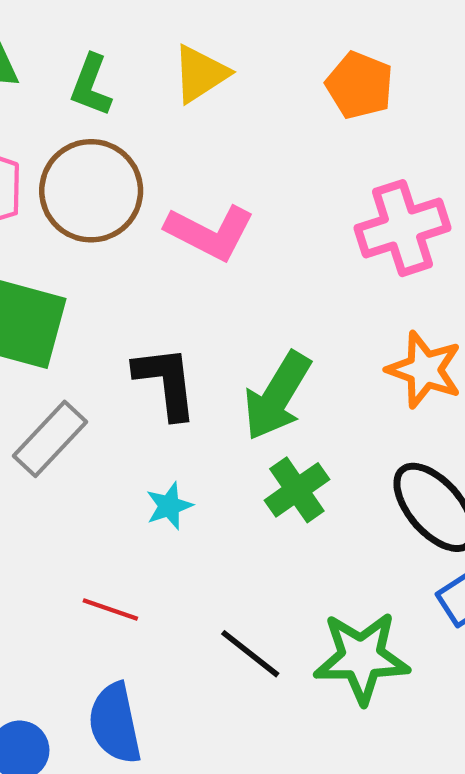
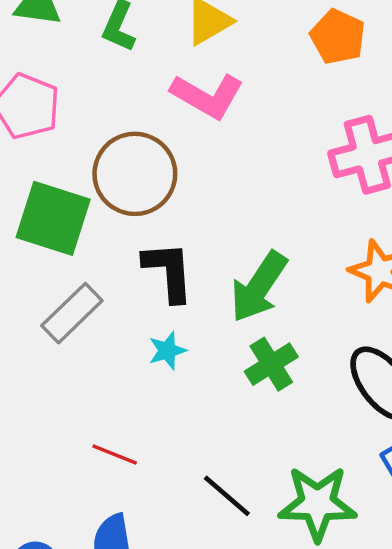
brown circle: (91, 191) -> (135, 174), moved
pink L-shape: (210, 232) -> (207, 96), moved
cyan star: (169, 506) -> (167, 351), moved

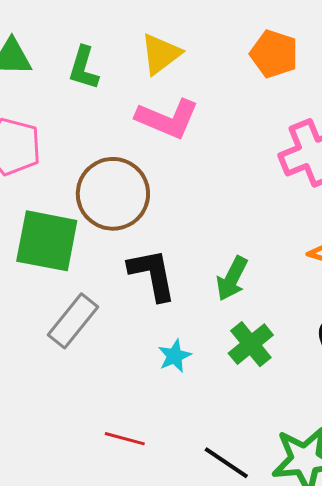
green arrow: (259, 287) -> (232, 279), size x0.7
cyan star: (167, 351) -> (175, 356), moved

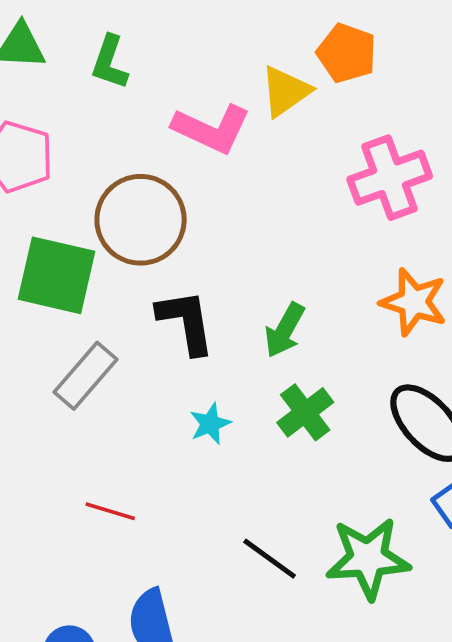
yellow triangle: (161, 54) -> (285, 91), moved
red line: (125, 439) -> (110, 511), moved

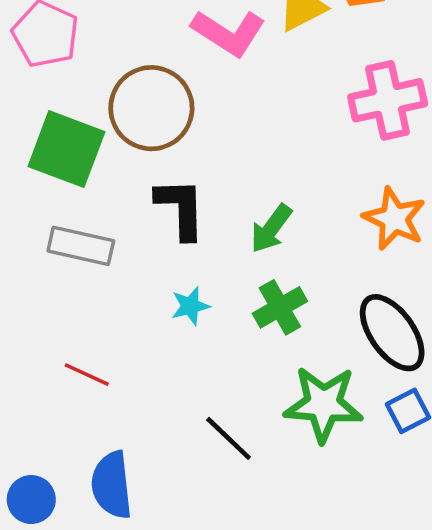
gray rectangle: (86, 376) -> (81, 246), turned 54
green star: (368, 558) -> (323, 404), moved

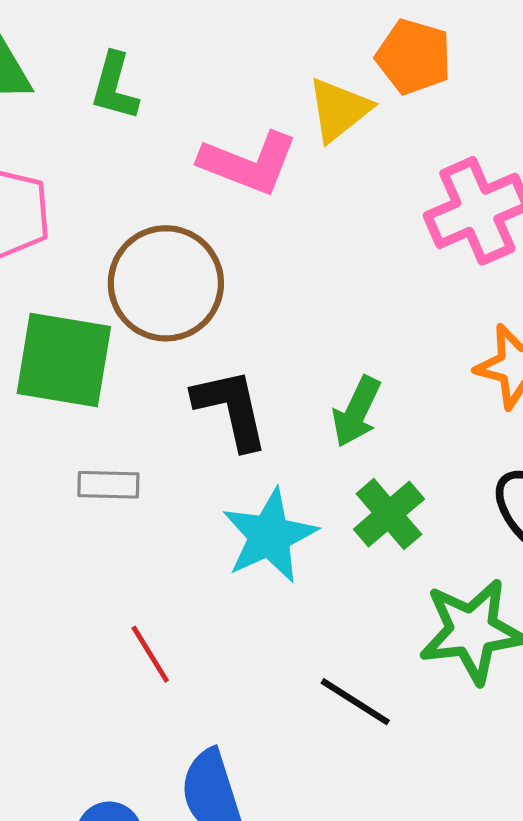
gray rectangle: (81, 246) -> (108, 485), size x0.7
cyan star: (190, 306) -> (269, 536), size x1.8
red line: (87, 375) -> (150, 654), turned 45

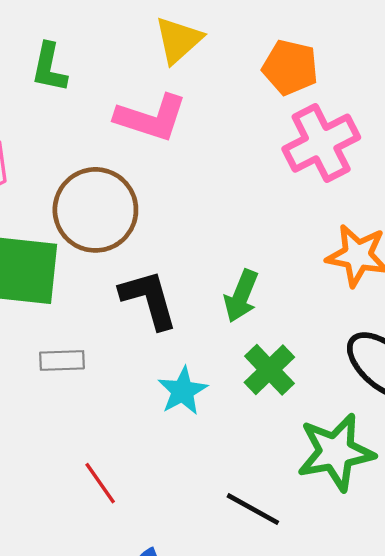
orange pentagon: (414, 57) -> (290, 67), moved
yellow triangle: (339, 110) -> (178, 40), moved
cyan star: (269, 536) -> (183, 391), size x0.7

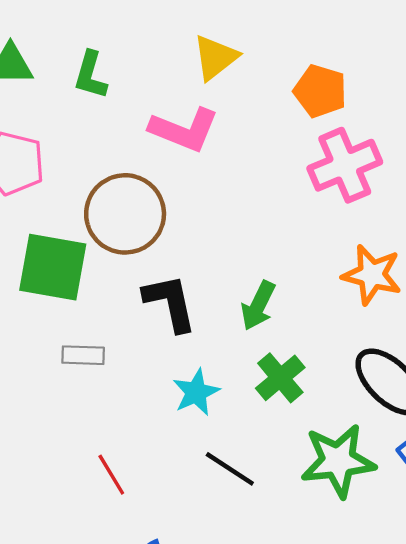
black line: (253, 509) -> (230, 469), moved

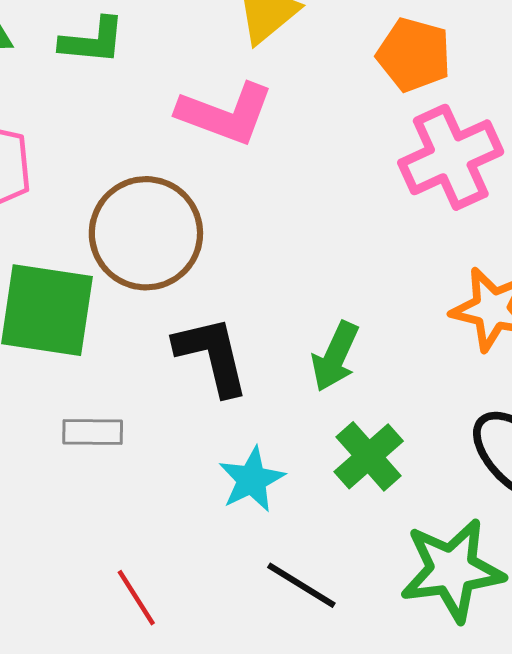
green L-shape: (90, 75) -> (93, 41), turned -99

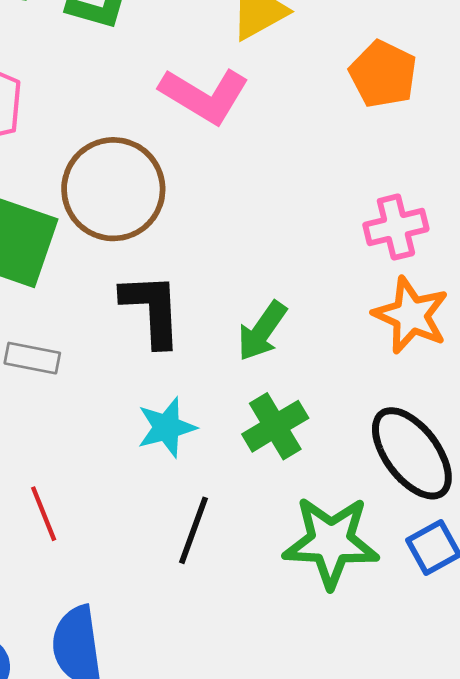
pink cross: (451, 157) -> (396, 227), moved, size x0.7
black line: (301, 585) -> (193, 530), turned 68

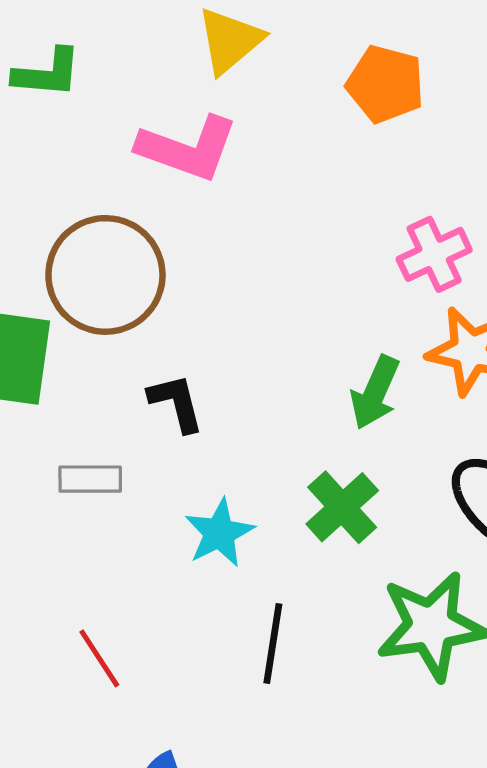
black L-shape: (152, 310) -> (176, 403), size x0.7
green arrow: (262, 331) -> (375, 393), moved
gray rectangle: (32, 358) -> (90, 479), moved

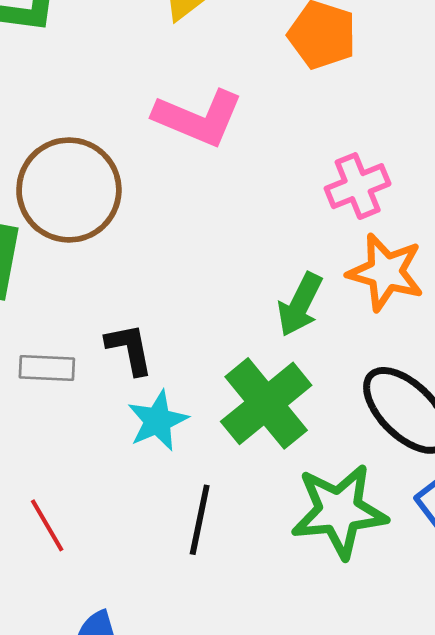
pink L-shape: (188, 148) -> (198, 118), moved
black L-shape: (176, 403) -> (129, 349), moved
green cross: (342, 507) -> (266, 403), size x1.4

